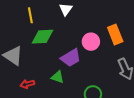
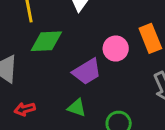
green triangle: (58, 77) -> (77, 108), moved

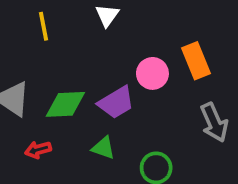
green diamond: (46, 41) -> (65, 104), moved

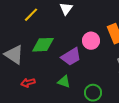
yellow line: (43, 26) -> (31, 15), turned 56
green diamond: (65, 104) -> (43, 45), moved

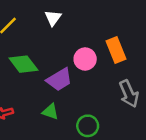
green diamond: (43, 45) -> (23, 64), turned 55

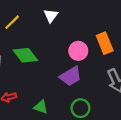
purple trapezoid: (59, 80) -> (71, 76), moved
green triangle: (50, 112) -> (41, 107), moved

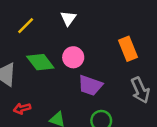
pink circle: (78, 51) -> (73, 57), moved
purple trapezoid: (71, 76) -> (90, 85), turned 50

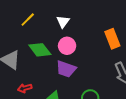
white triangle: (68, 18) -> (63, 22), moved
purple trapezoid: (90, 85) -> (66, 69), moved

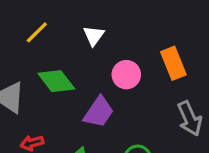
pink circle: (67, 46) -> (126, 75), moved
purple trapezoid: (66, 69) -> (99, 112), turned -75

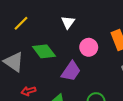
yellow line: (37, 32) -> (21, 23), moved

